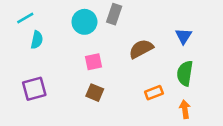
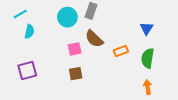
brown semicircle: (141, 49) -> (94, 39), moved, turned -108
brown square: (95, 93) -> (76, 74), turned -32
orange rectangle: (154, 93) -> (121, 51), moved

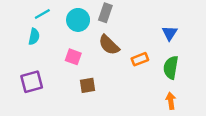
cyan line: (20, 14) -> (42, 14), moved
pink square: (75, 49) -> (73, 57), moved, turned 32

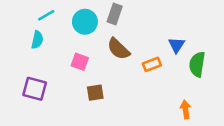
blue triangle: (170, 33) -> (176, 45), moved
green semicircle: (171, 68) -> (197, 64), moved
purple square: (32, 82) -> (35, 89), turned 30

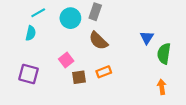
pink square: (80, 62) -> (66, 60), moved, turned 32
orange rectangle: (152, 64) -> (104, 72), moved
orange arrow: (185, 109) -> (162, 87), moved

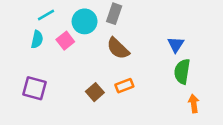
green semicircle: (164, 54) -> (182, 71), moved
pink square: (66, 60) -> (65, 41), moved
brown square: (79, 77) -> (95, 92), turned -32

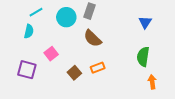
pink square: (65, 41) -> (51, 54), moved
blue triangle: (176, 45) -> (145, 22), moved

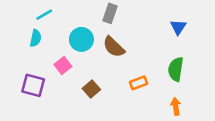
cyan circle: (66, 17) -> (81, 39), moved
orange rectangle: (98, 68) -> (139, 83), moved
orange arrow: (152, 82) -> (176, 106), moved

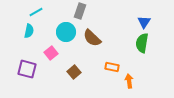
gray rectangle: (110, 13) -> (80, 11), moved
green semicircle: (176, 69) -> (142, 43), moved
orange rectangle: (139, 83) -> (112, 67), turned 32
orange arrow: (176, 106) -> (129, 81), moved

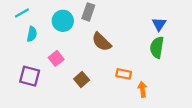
cyan line: (36, 12) -> (22, 13), moved
cyan circle: (66, 32) -> (63, 21), moved

